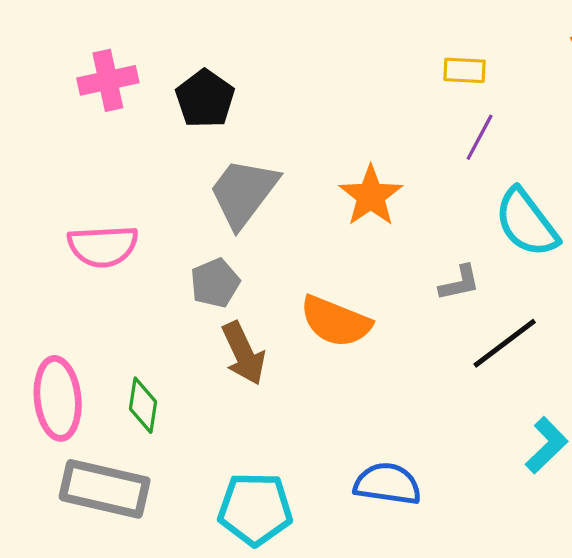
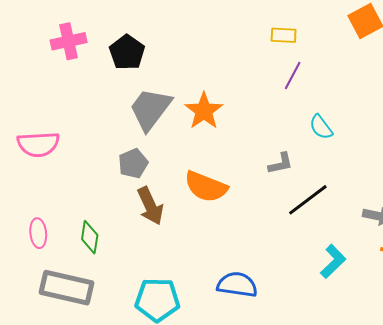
orange star: (371, 196) -> (204, 111), moved
cyan semicircle: (526, 223) -> (321, 127), size x0.6
pink semicircle: (103, 246) -> (38, 144), moved
pink ellipse: (58, 398) -> (38, 233), size x0.6

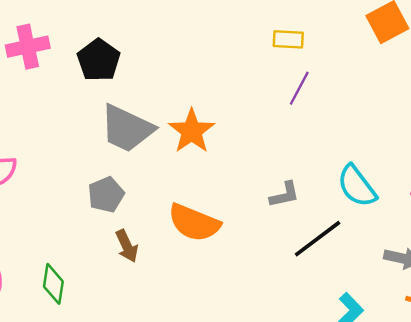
gray trapezoid: (150, 109) -> (127, 129), turned -102
cyan semicircle: (321, 127) -> (357, 186), moved, size x1.4
brown arrow: (150, 206) -> (127, 246), size x0.7

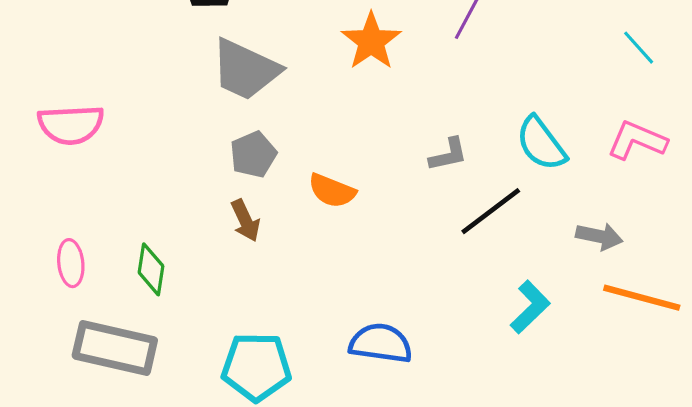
orange star: (192, 131) -> (371, 41), moved
gray pentagon: (106, 195) -> (253, 155), moved
orange semicircle: (194, 223) -> (332, 191), size x0.7

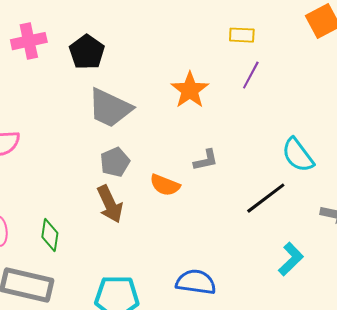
gray L-shape: (448, 155) -> (206, 160), moved
brown arrow: (245, 221) -> (110, 204), size x1.4

